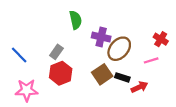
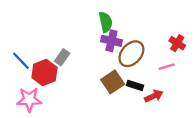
green semicircle: (76, 20) -> (106, 22), moved
red hexagon: (61, 73) -> (44, 73), moved

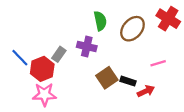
purple cross: (111, 41) -> (87, 47), moved
red cross: (177, 43) -> (168, 19), moved, size x1.5
brown ellipse: (131, 54) -> (132, 29), moved
pink star: (29, 100) -> (44, 94), moved

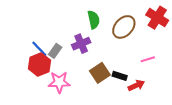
purple cross: (87, 47) -> (81, 44), turned -36
blue line: (20, 58) -> (39, 49), moved
pink star: (44, 94) -> (59, 82), moved

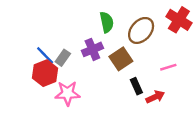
brown square: (100, 73) -> (121, 59), moved
black rectangle: (120, 76) -> (136, 86), turned 48

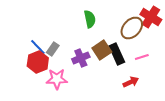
brown ellipse: (141, 30) -> (132, 28), moved
purple cross: (92, 49) -> (81, 58), moved
black rectangle: (136, 86) -> (117, 54), moved, size x1.5

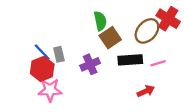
gray rectangle: (53, 49) -> (59, 54), turned -48
brown square: (102, 50) -> (110, 38), moved
black rectangle: (117, 54) -> (130, 60), turned -70
pink star: (57, 79) -> (50, 90), moved

